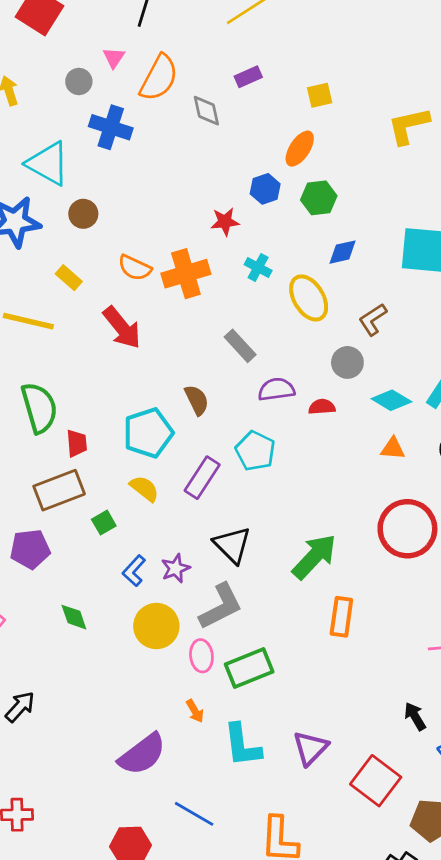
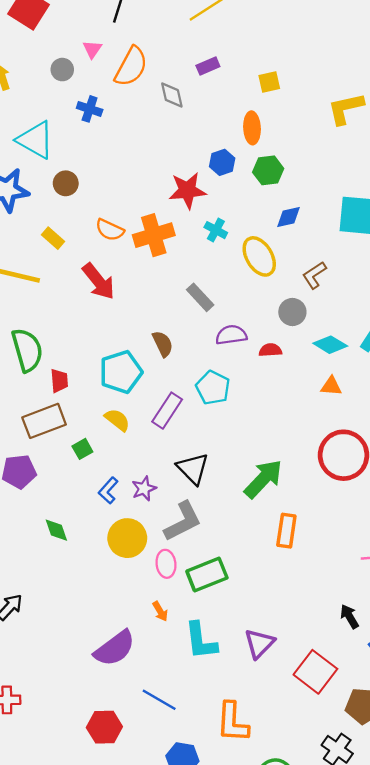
blue cross: (111, 127) -> (90, 109), size x0.7
orange ellipse: (300, 149) -> (252, 128), turned -36
red star: (225, 222) -> (187, 190), size x1.5

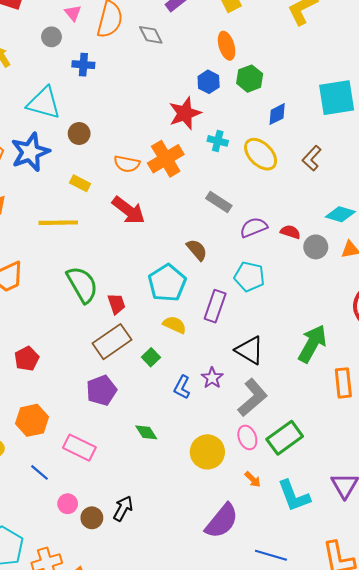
gray circle: (292, 312) -> (316, 247), moved
red semicircle: (270, 350) -> (290, 232), turned 36
yellow circle: (127, 538) -> (207, 452), moved

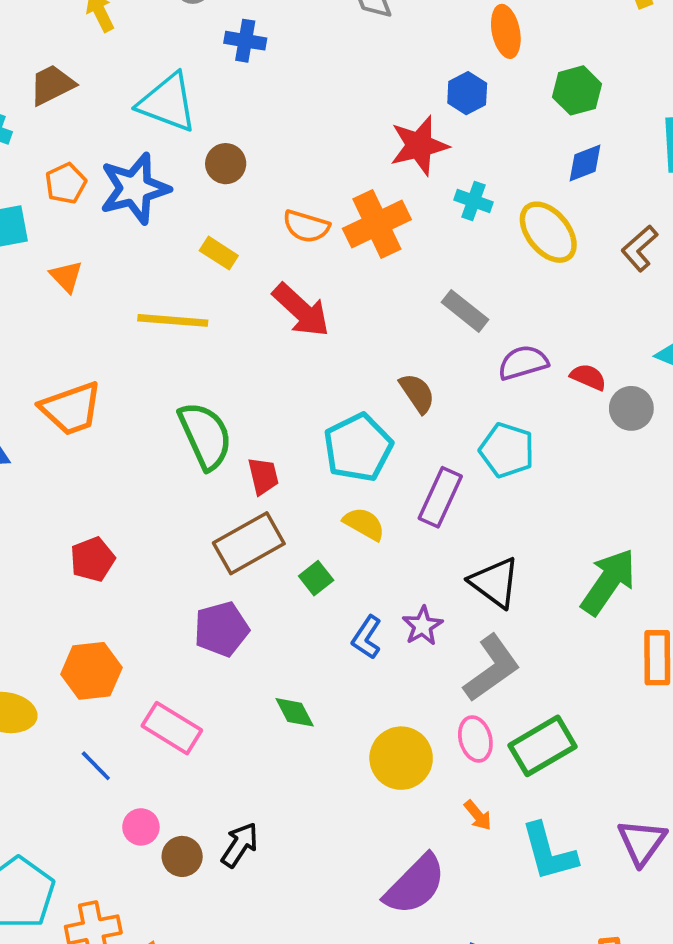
green hexagon: (250, 79) -> (577, 90), moved

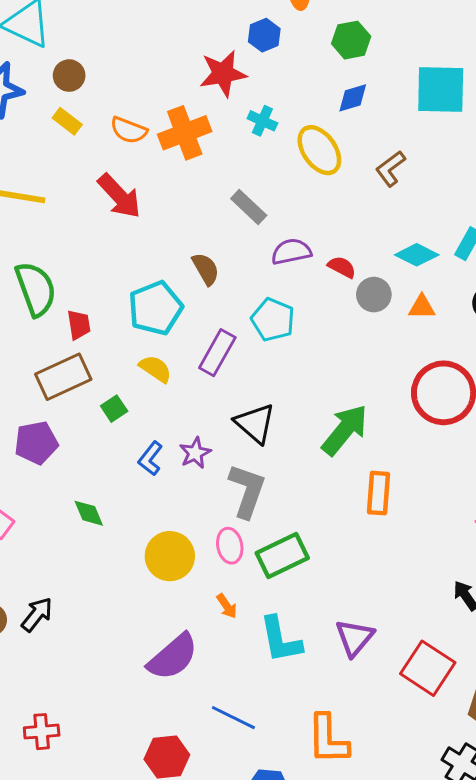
yellow rectangle: (219, 253) -> (67, 121), moved
gray L-shape: (492, 668) -> (247, 491), turned -40

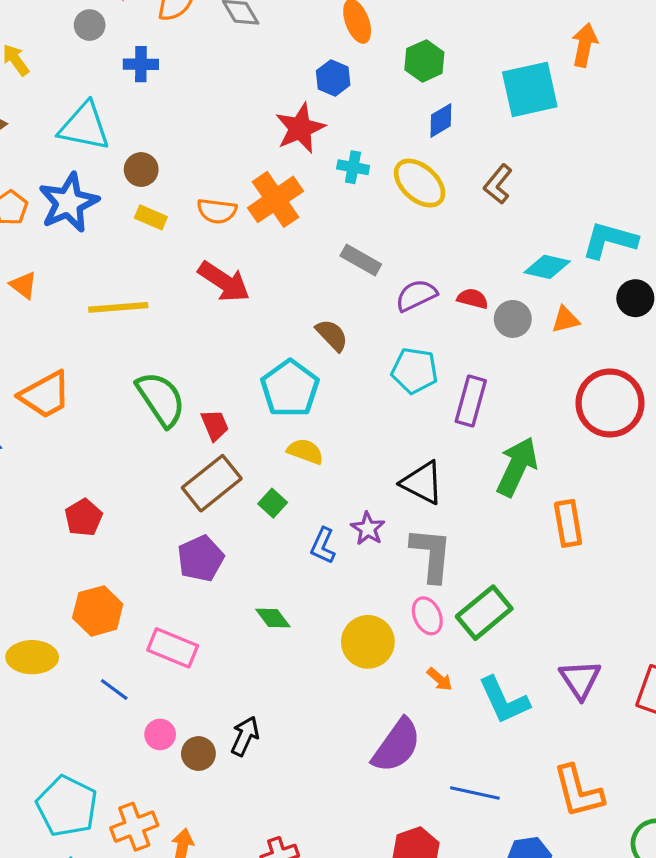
purple rectangle: (217, 353) -> (471, 401), moved

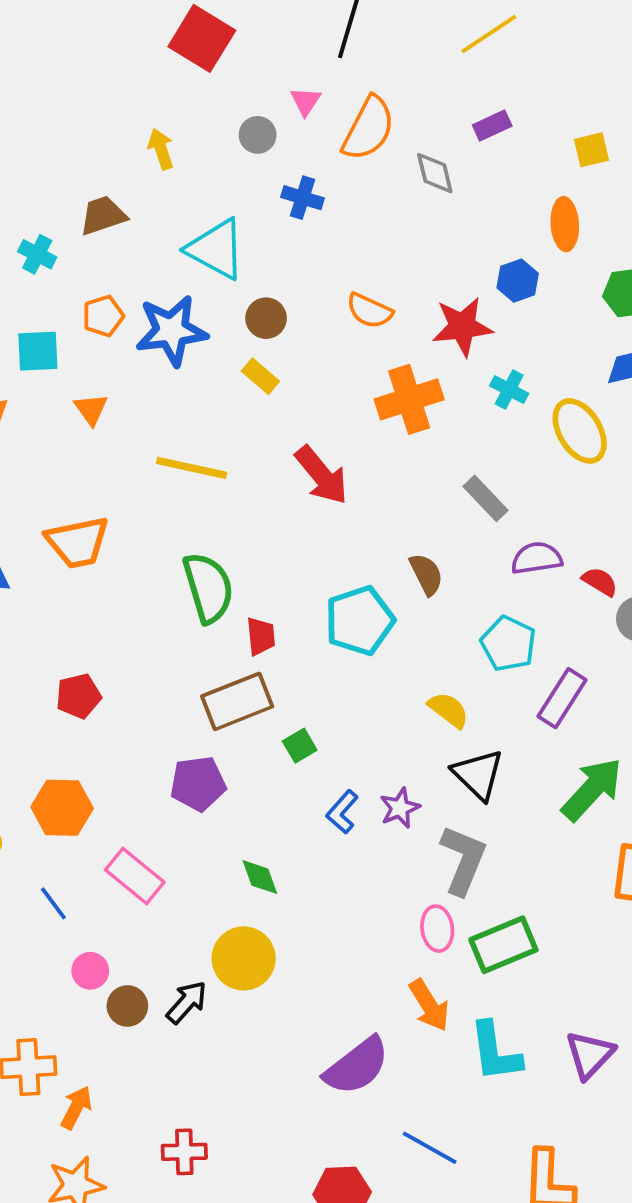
orange semicircle: (217, 211) -> (369, 311), moved
yellow semicircle: (305, 451) -> (449, 710), moved
yellow circle: (368, 642) -> (244, 958), moved
orange arrow: (440, 679) -> (429, 1005), size x1.6

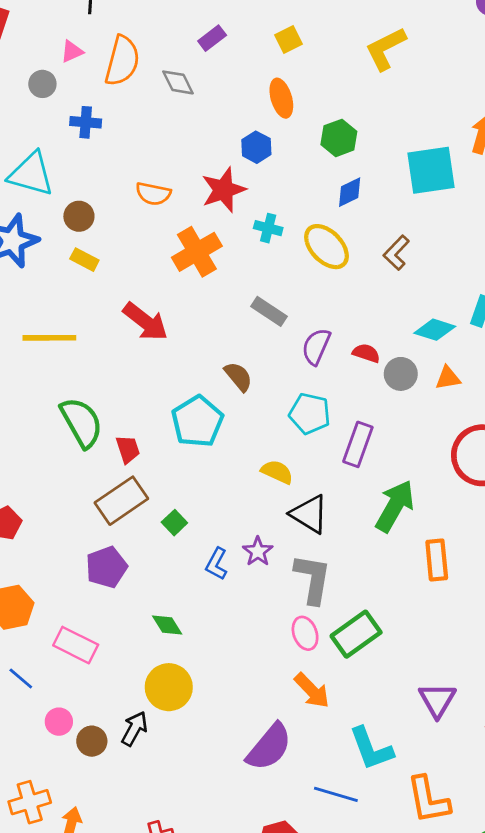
pink triangle: (306, 101) -> (72, 51), turned 45
purple semicircle: (537, 558) -> (316, 347), turned -45
cyan L-shape: (495, 1052) -> (371, 749), moved

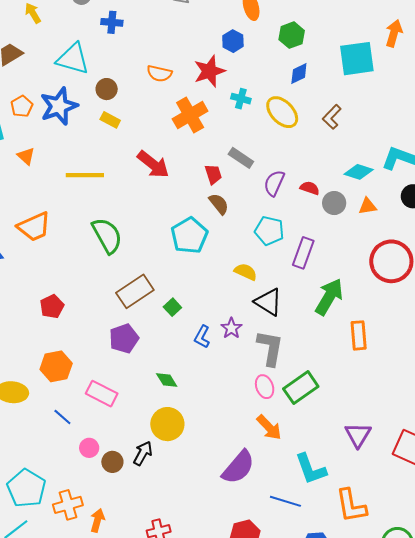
red trapezoid: (128, 449) -> (213, 174), moved

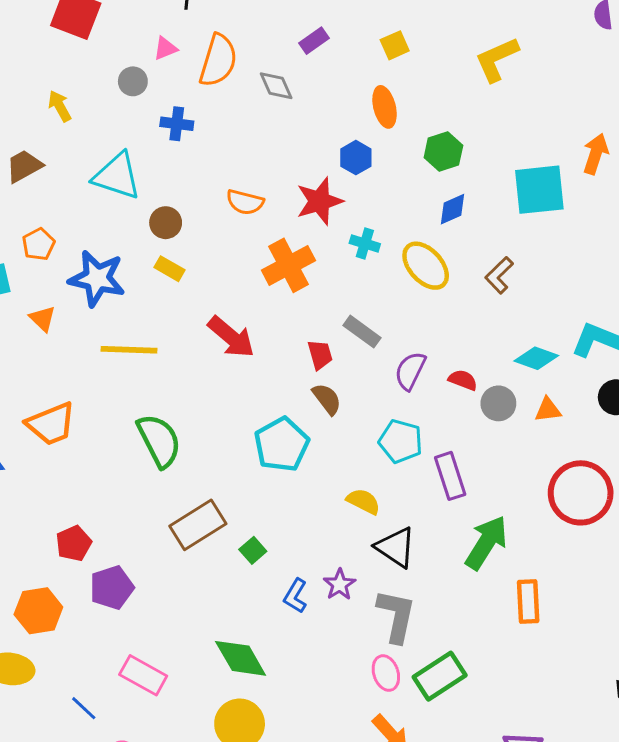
blue star: (59, 106) -> (97, 278), moved, turned 30
purple rectangle: (303, 253) -> (450, 476), turned -40
purple pentagon: (124, 338) -> (112, 588), moved
orange hexagon: (56, 366) -> (38, 611), moved
green diamond: (167, 380) -> (241, 658), size x1.6

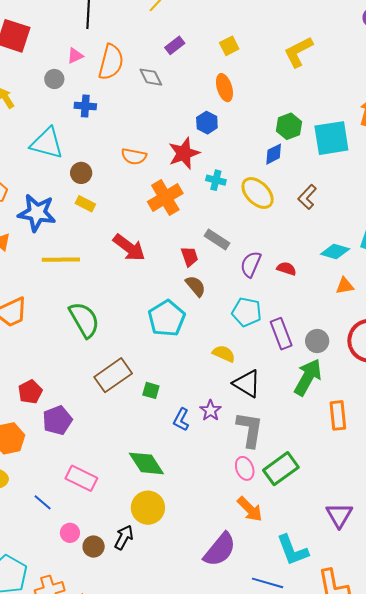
green hexagon: (443, 151) -> (289, 126), moved
gray circle: (498, 403) -> (317, 341), moved
green square: (253, 550) -> (151, 390), turned -30

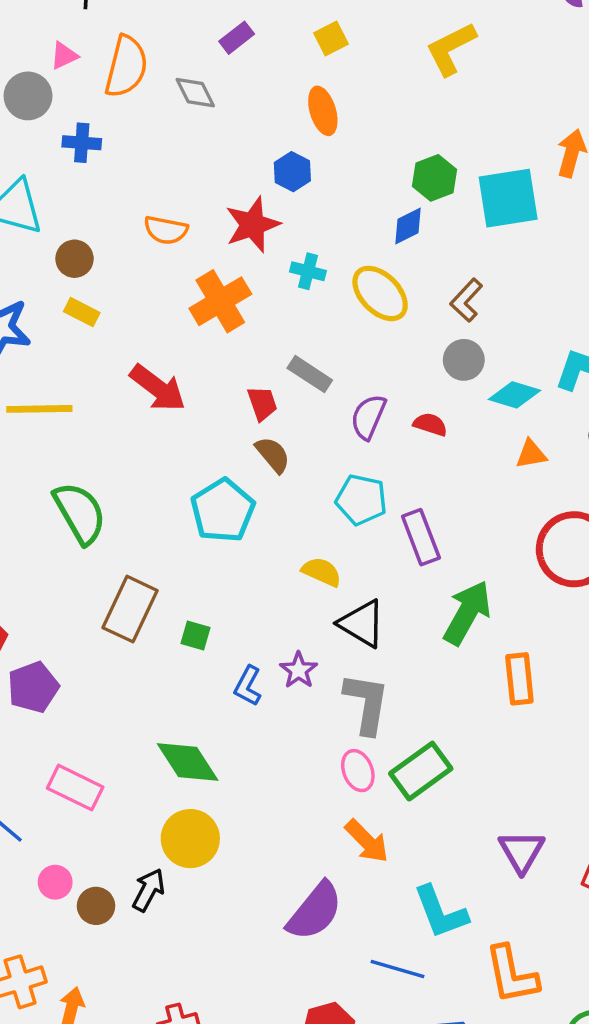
gray circle: (54, 79) -> (28, 96), size x1.4
gray circle: (317, 341) -> (464, 360), moved
brown rectangle: (113, 375) -> (130, 609), turned -30

